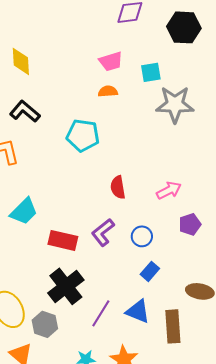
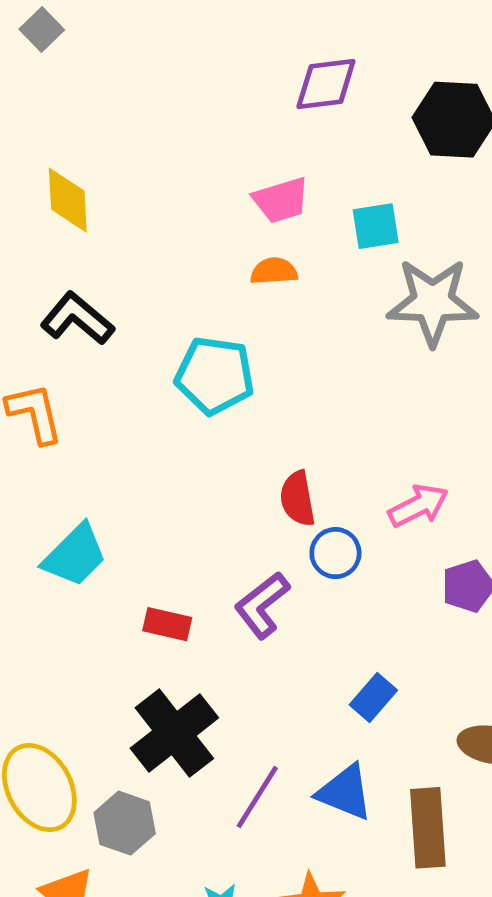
blue circle: (142, 236) -> (335, 553), moved
red rectangle: (63, 240) -> (167, 624), size x0.7

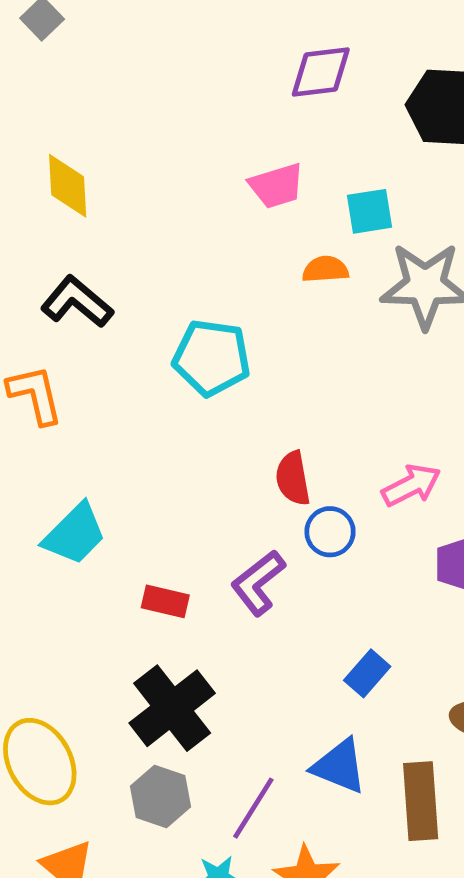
orange semicircle: (274, 271) -> (325, 269), moved
purple line: (257, 797) -> (253, 808), moved
gray hexagon: (125, 823) -> (161, 796), moved

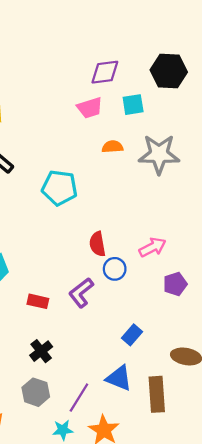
purple diamond: (321, 72) -> (105, 72), moved
cyan square: (369, 211) -> (133, 105), moved
black cross: (172, 708) -> (41, 351), size x0.6

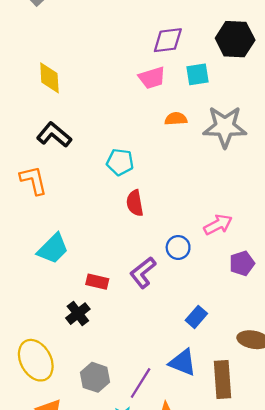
cyan pentagon: (60, 188) -> (120, 162), size x0.7
red semicircle: (97, 244) -> (135, 203), moved
black cross: (41, 351) -> (78, 314), moved

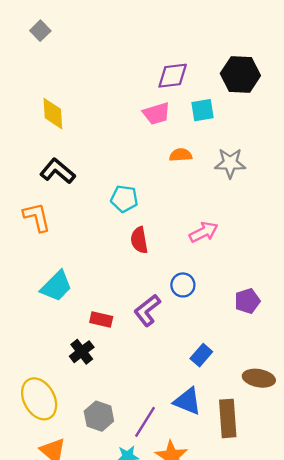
gray star: (225, 127) -> (230, 163), size x0.7
pink arrow: (218, 225) -> (204, 232), moved

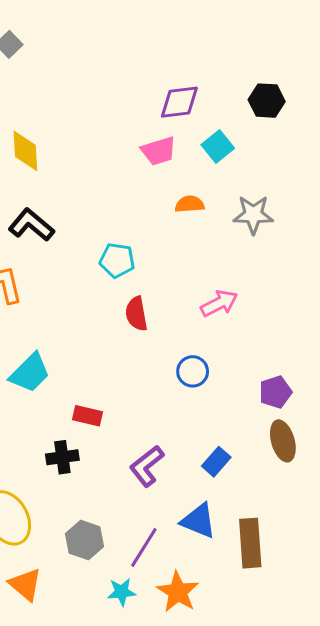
black hexagon: (240, 74) -> (267, 101), size x0.7
cyan square: (202, 110) -> (218, 146), turned -30
purple L-shape: (147, 310) -> (147, 466), moved
black cross: (82, 352) -> (62, 457), turned 30
brown ellipse: (259, 378) -> (283, 441), moved, turned 64

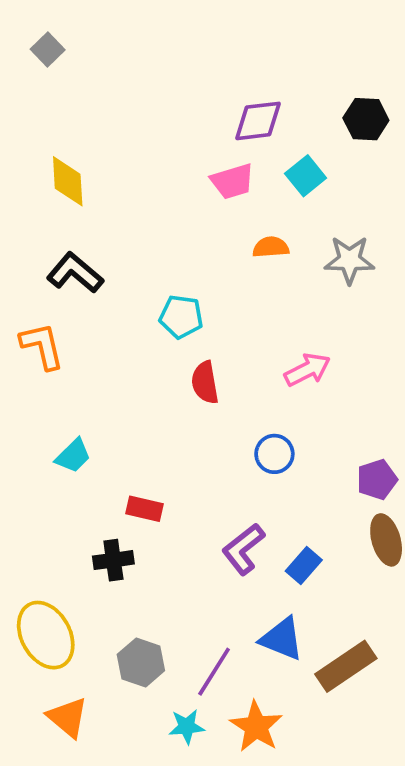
cyan trapezoid: (30, 373) -> (73, 456), size x0.7
purple L-shape: (147, 466) -> (243, 549), moved
brown rectangle: (250, 543) -> (346, 666), turned 60

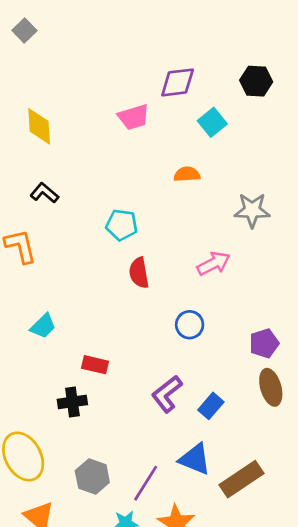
pink trapezoid: (232, 181) -> (134, 117), moved
gray star: (349, 260) -> (252, 210), moved
black L-shape: (75, 273) -> (44, 193), size x0.7

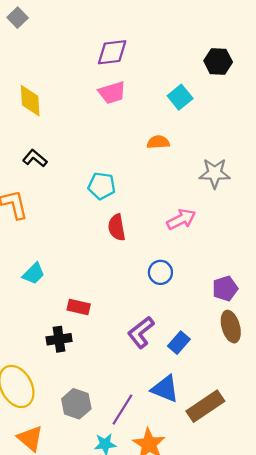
purple diamond: (178, 82) -> (112, 52), moved

